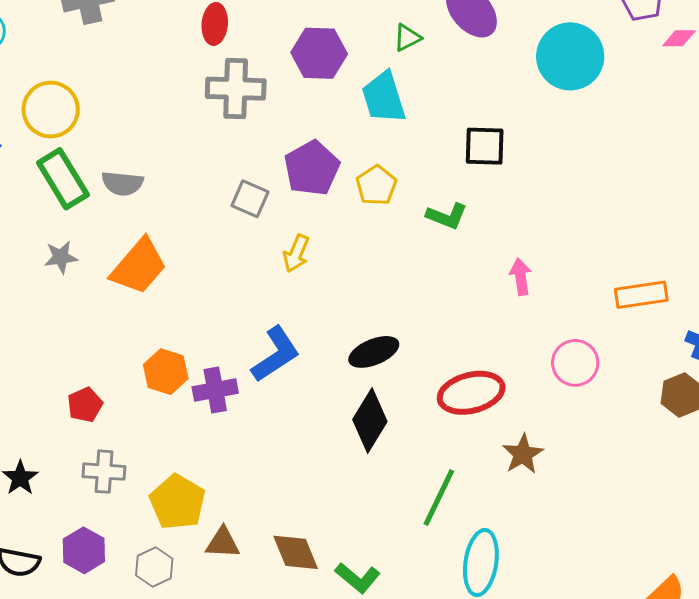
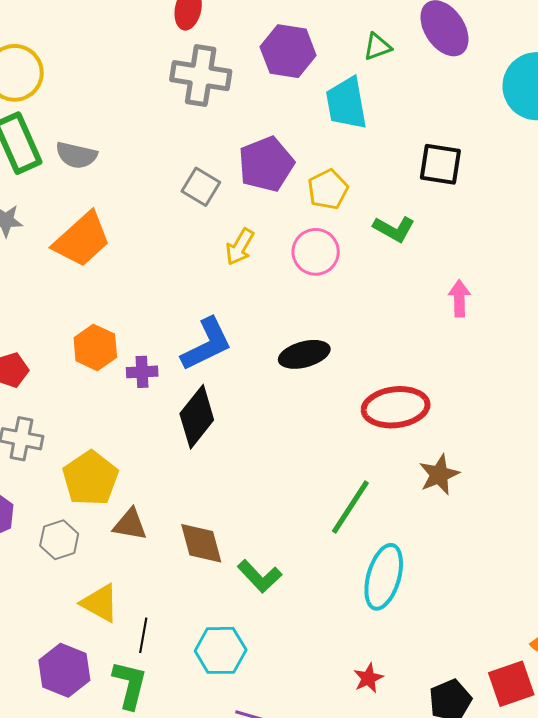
pink circle: (575, 363) -> (316, 252), moved
purple cross: (215, 390) -> (142, 372), size x0.7
black diamond: (370, 420) -> (197, 417), moved

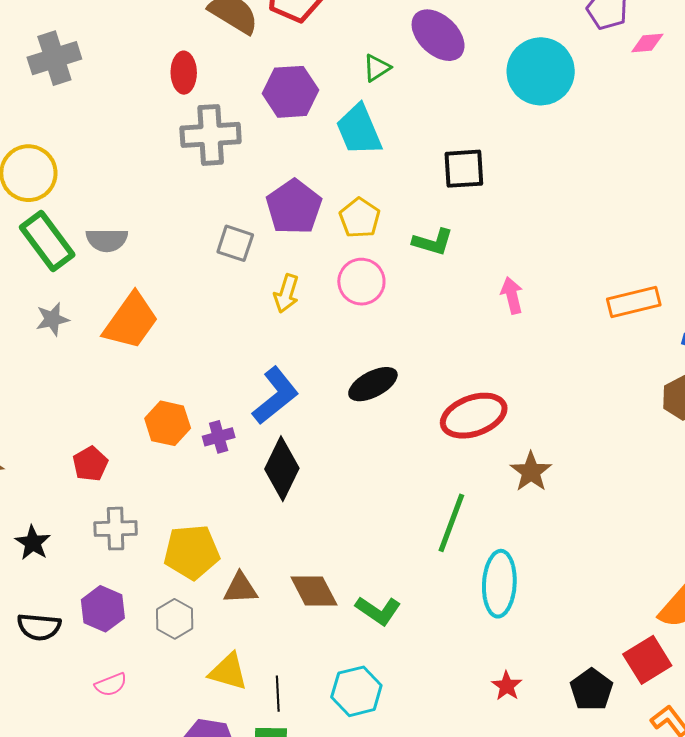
yellow pentagon: (90, 478) -> (192, 552), turned -30

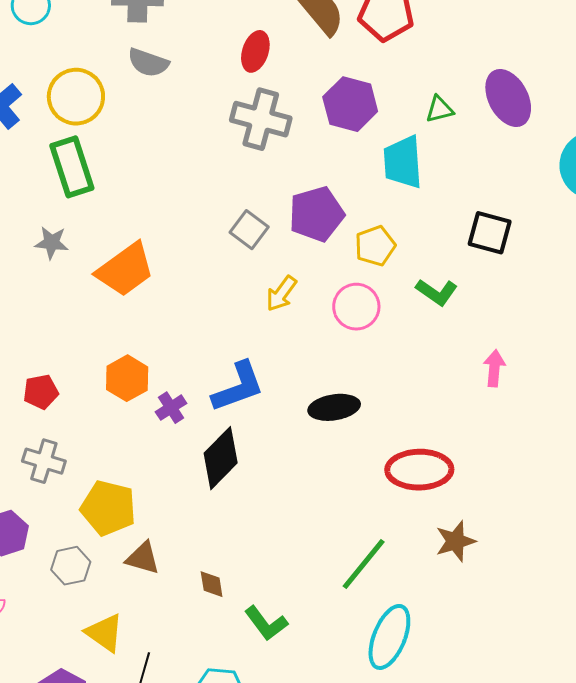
gray semicircle: (107, 240) -> (148, 63), moved
purple cross: (219, 437) -> (171, 408), turned -36
brown diamond: (314, 591) -> (212, 584), size x0.6

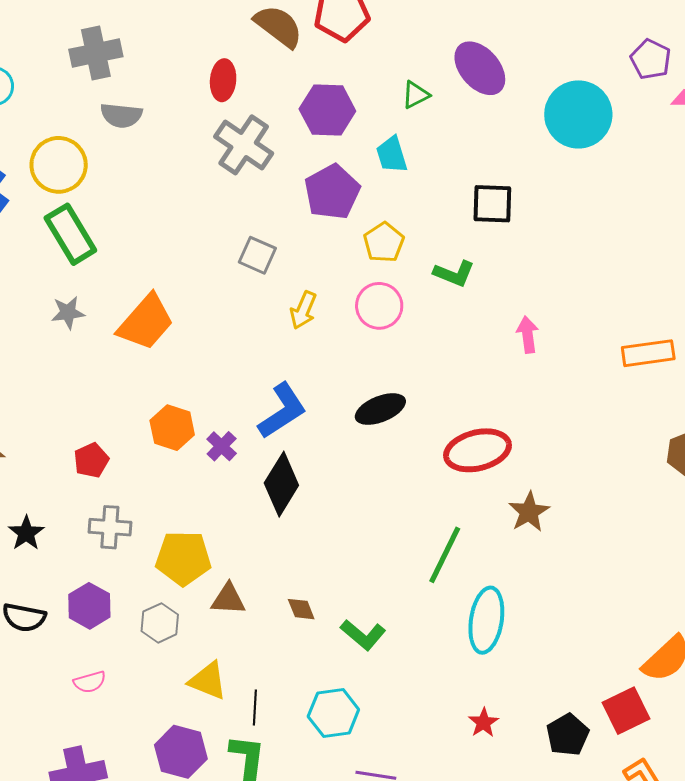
gray cross: (261, 119) -> (244, 145), turned 32
cyan trapezoid: (403, 162) -> (392, 155), size x0.7
purple pentagon: (316, 214) -> (332, 192), moved

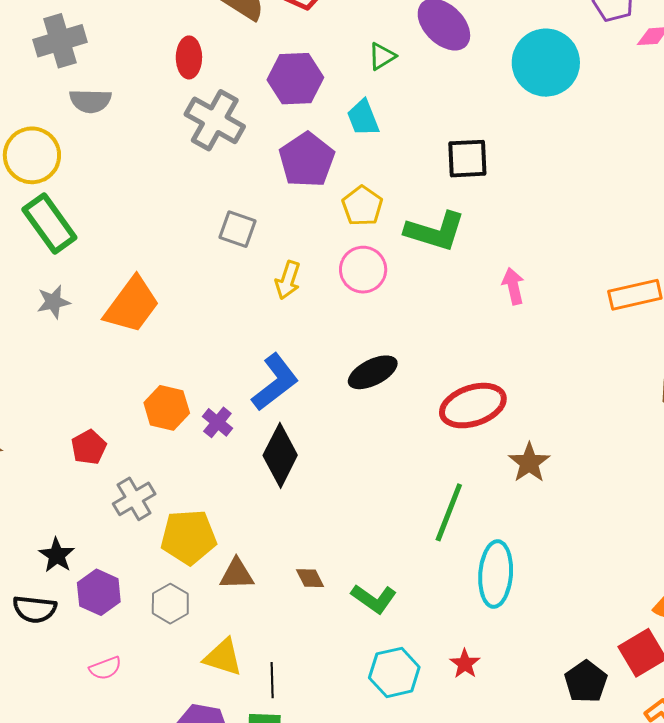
green L-shape: (454, 274) -> (435, 231), size x1.5
gray cross: (110, 527) -> (134, 499), moved, turned -30
black star: (26, 533) -> (57, 555), moved
cyan hexagon: (333, 713) -> (394, 672), moved
red star: (484, 723) -> (465, 664), moved

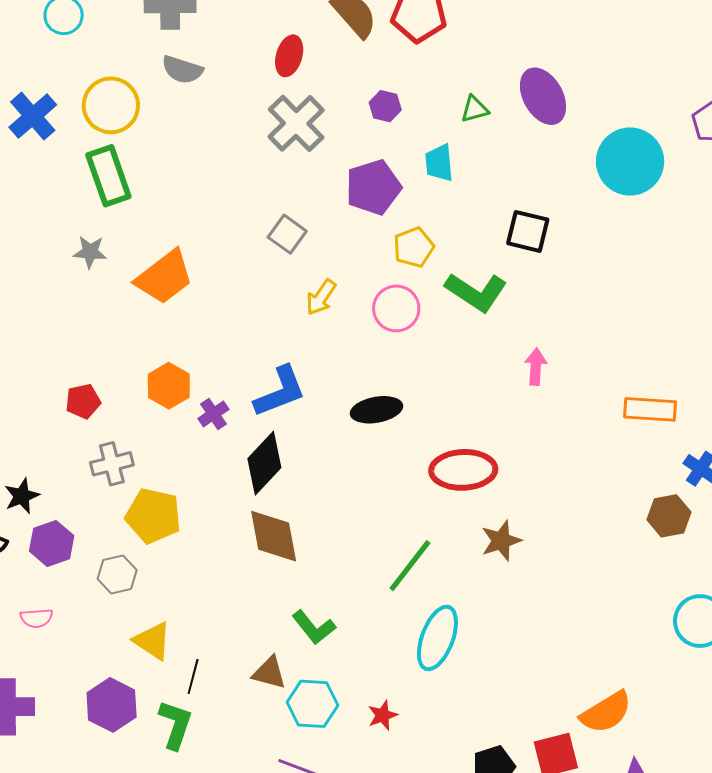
purple hexagon: (295, 79) -> (385, 106), size x0.6
brown triangle: (237, 574) -> (269, 673), moved
brown diamond: (310, 578) -> (274, 536), moved, size x2.0

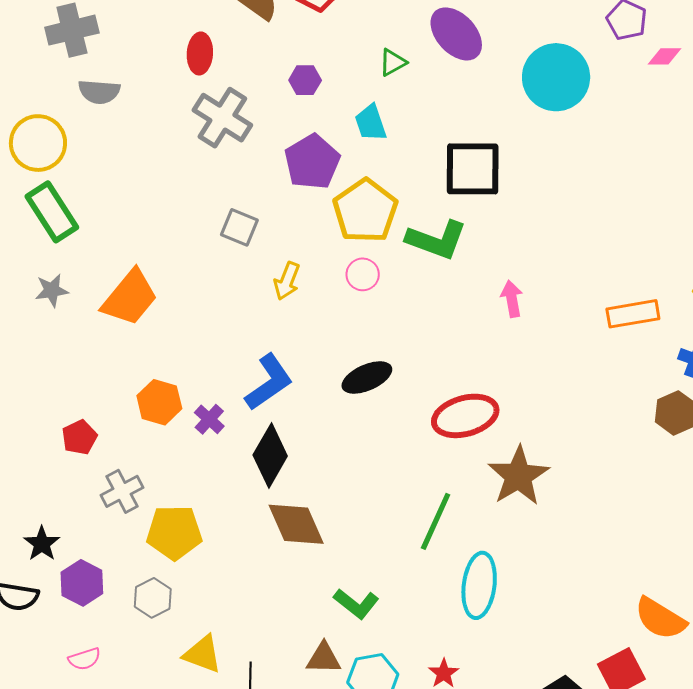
black square: (528, 231) -> (473, 169), size x1.4
yellow pentagon: (414, 247) -> (365, 211), size x1.6
pink circle: (396, 308) -> (363, 274), size x0.7
brown star: (501, 541) -> (518, 476), size x1.5
orange semicircle: (606, 712) -> (660, 619), turned 76

